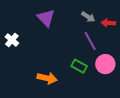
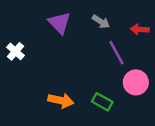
gray arrow: (88, 17) -> (101, 22), moved
green rectangle: (79, 66) -> (102, 102), moved

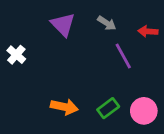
pink circle: (136, 82) -> (144, 111), moved
green rectangle: (102, 102) -> (108, 108), turned -66

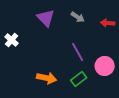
purple line: (123, 56) -> (78, 52), moved
pink circle: (144, 111) -> (105, 66), moved

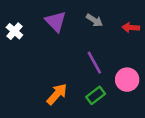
white cross: (12, 40) -> (14, 31), moved
orange arrow: (47, 78) -> (57, 94), turned -60

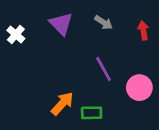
red arrow: (131, 28) -> (143, 30), turned 77
green rectangle: (96, 95) -> (92, 113), moved, turned 36

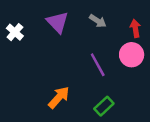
pink circle: (139, 88) -> (132, 55), moved
green rectangle: (92, 113) -> (104, 106), moved, turned -42

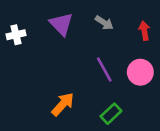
white cross: (15, 32) -> (16, 35), turned 36
pink circle: (132, 55) -> (140, 72), moved

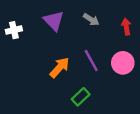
orange arrow: (63, 104) -> (60, 68), moved
green rectangle: (111, 114) -> (81, 97), moved

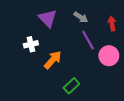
white cross: (14, 30) -> (31, 44), moved
purple line: (91, 61) -> (88, 40), moved

